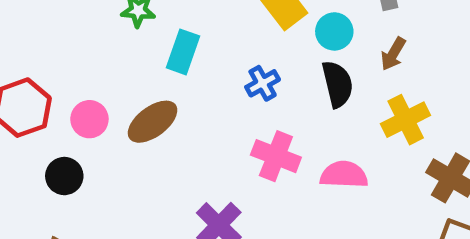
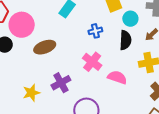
pink circle: (89, 119) -> (22, 25), size x1.6
brown ellipse: (153, 122) -> (45, 47), moved

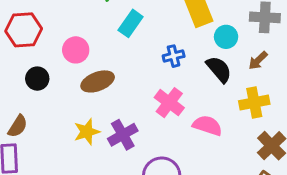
pink circle: (22, 25) -> (76, 50), moved, size x0.7
black semicircle: (125, 40) -> (219, 69), turned -42
yellow star: (31, 93) -> (87, 132), moved

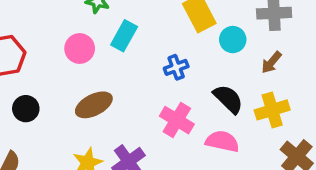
pink circle: (76, 50) -> (80, 49), moved
black semicircle: (219, 69) -> (228, 99), moved

